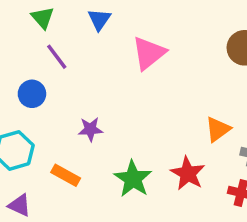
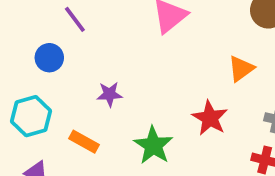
orange triangle: (218, 129) -> (241, 69), moved
red star: (188, 173) -> (210, 118), moved

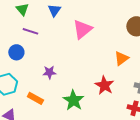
purple line: (75, 19) -> (30, 31), turned -35

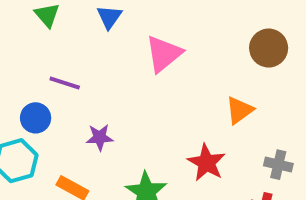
purple line: (30, 31) -> (65, 83), moved
blue circle: (16, 52) -> (36, 118), moved

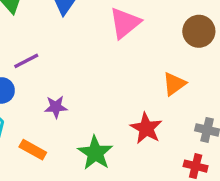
pink triangle: (164, 54) -> (125, 23), moved
purple line: (65, 83) -> (26, 61), turned -45

